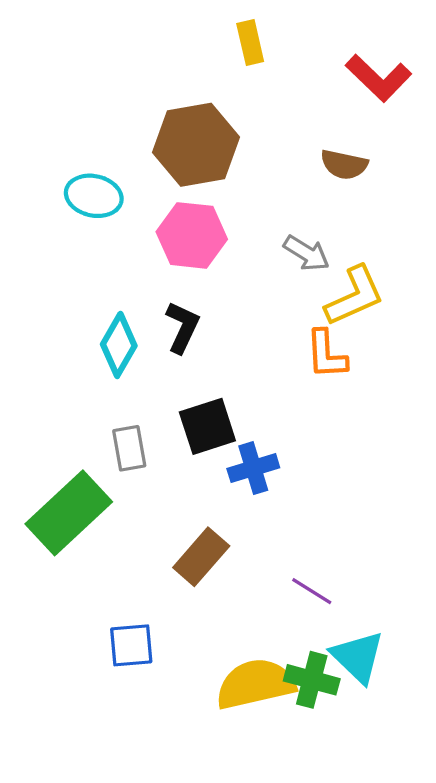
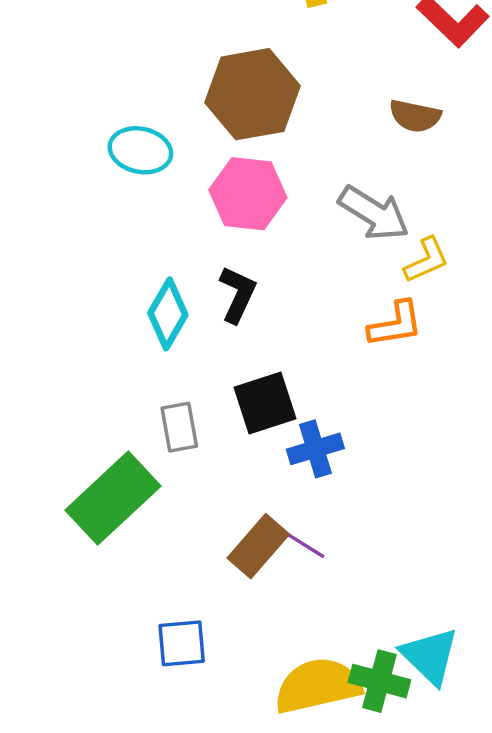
gray arrow: (307, 253) -> (374, 213), size x1.4
yellow L-shape: (355, 296) -> (426, 260), size x0.7
orange L-shape: (326, 354) -> (395, 324), turned -96
purple line: (312, 591) -> (303, 544), moved

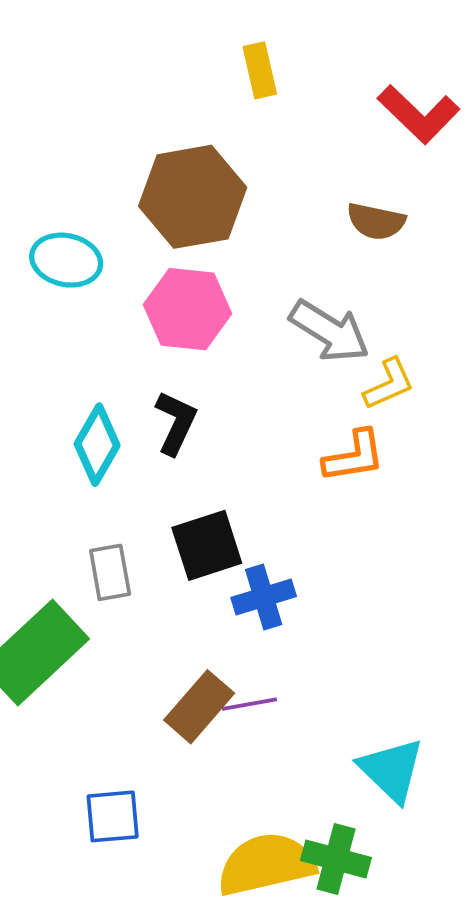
purple line: (303, 544) -> (249, 704), turned -42
cyan triangle: (430, 656) -> (391, 770), moved

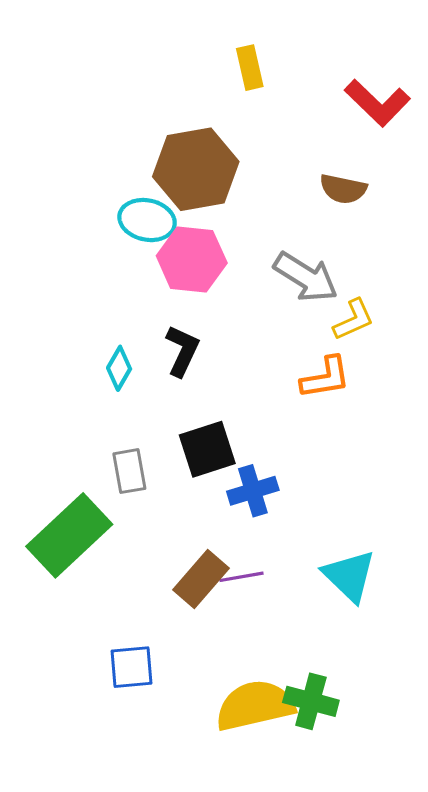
cyan ellipse: (66, 260) -> (147, 220), moved
cyan diamond: (97, 445) -> (119, 368), size x0.7
cyan triangle: (391, 770) -> (349, 576), moved

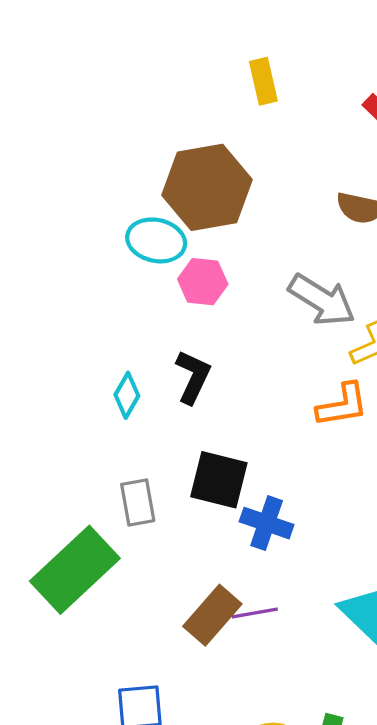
pink hexagon: (192, 259) -> (203, 282), size x0.7
black square: (207, 449) -> (219, 480), turned 32
blue cross: (253, 491) -> (267, 523), turned 36

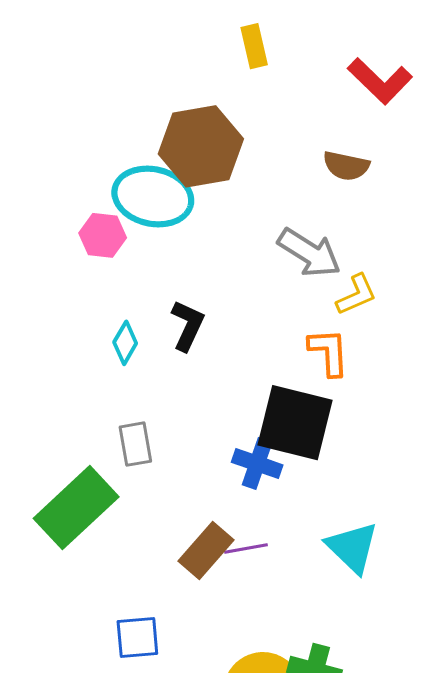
cyan ellipse: (156, 240) -> (153, 196), size x1.4
pink hexagon: (203, 282) -> (103, 235), moved
orange L-shape: (342, 405) -> (329, 352), turned -84
black square: (219, 480) -> (295, 423), moved, size x1.4

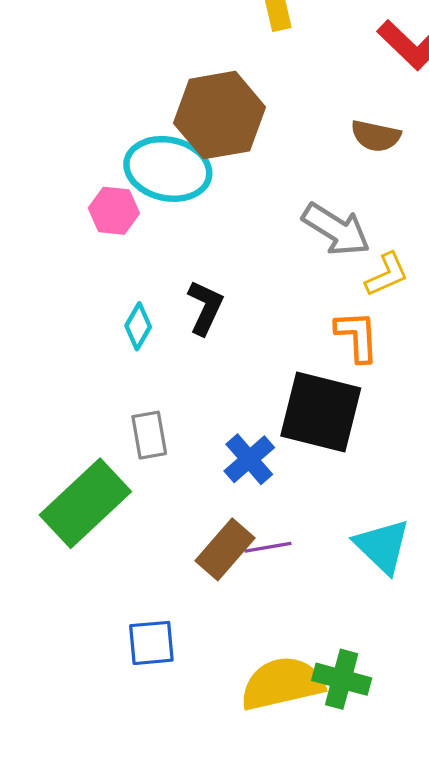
blue cross: (257, 464) -> (249, 459), moved, turned 30

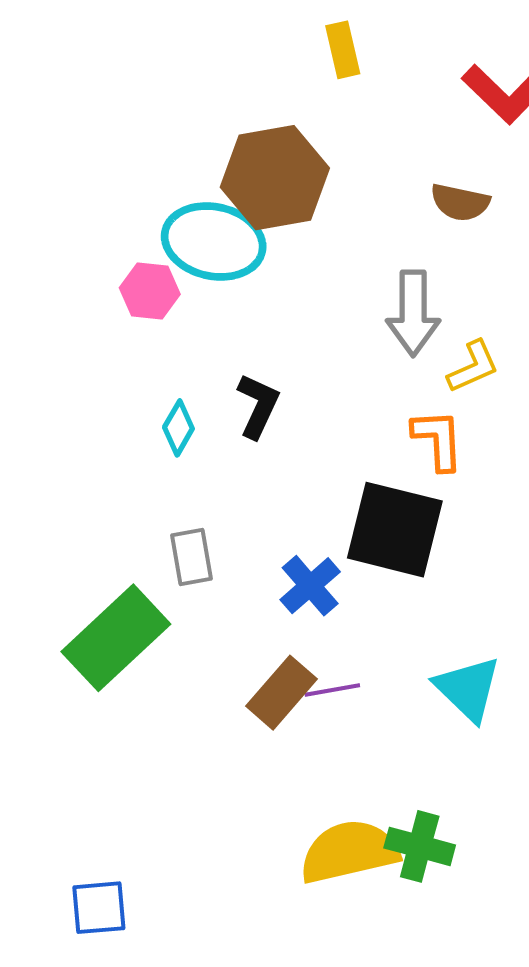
gray arrow: (336, 229) -> (413, 313), turned 58
blue square: (151, 643) -> (99, 908), moved

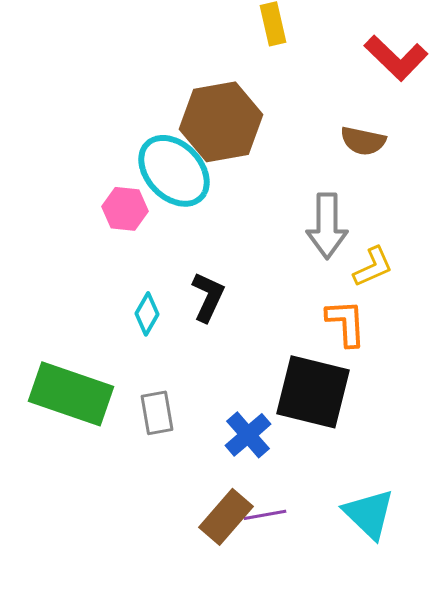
cyan ellipse: (214, 241) -> (174, 171), turned 34
green rectangle: (116, 638) -> (71, 394), moved, turned 62

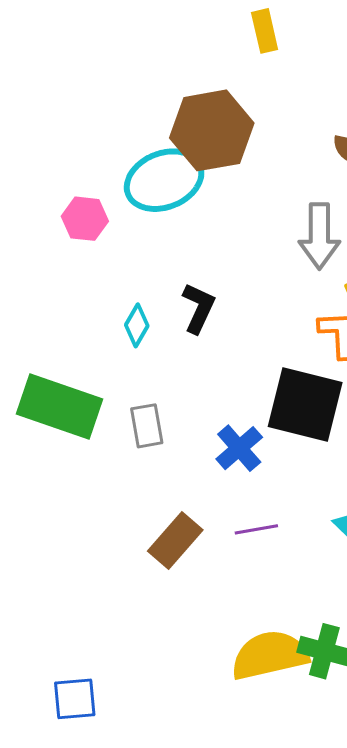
cyan ellipse: (174, 171) -> (164, 180), turned -68
pink hexagon: (125, 209) -> (85, 219), moved
brown rectangle: (226, 517) -> (175, 541), moved

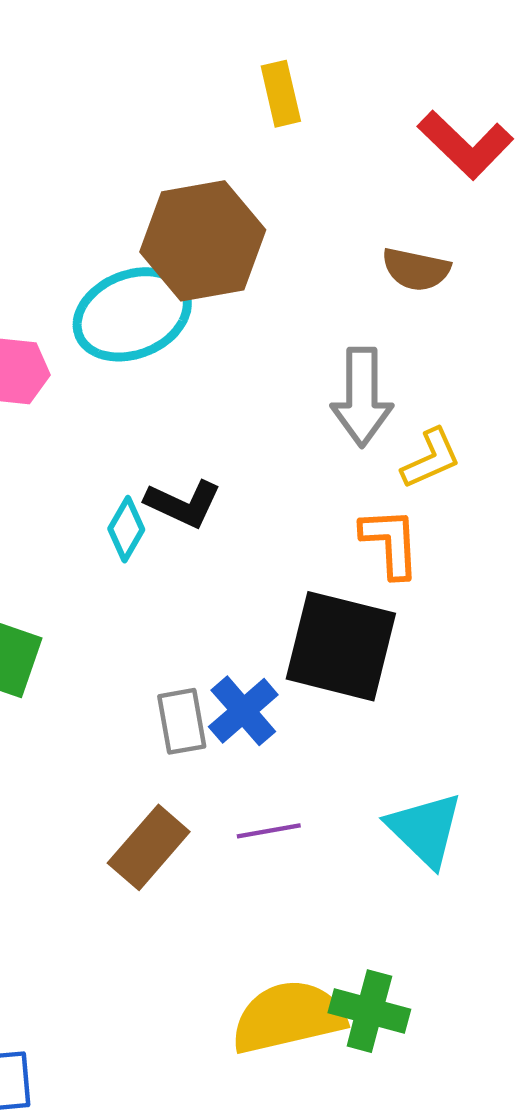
black L-shape: (199, 308) -> (183, 504), turned 90
cyan diamond: (137, 325) -> (126, 529), moved
gray rectangle: (147, 426) -> (182, 721), moved

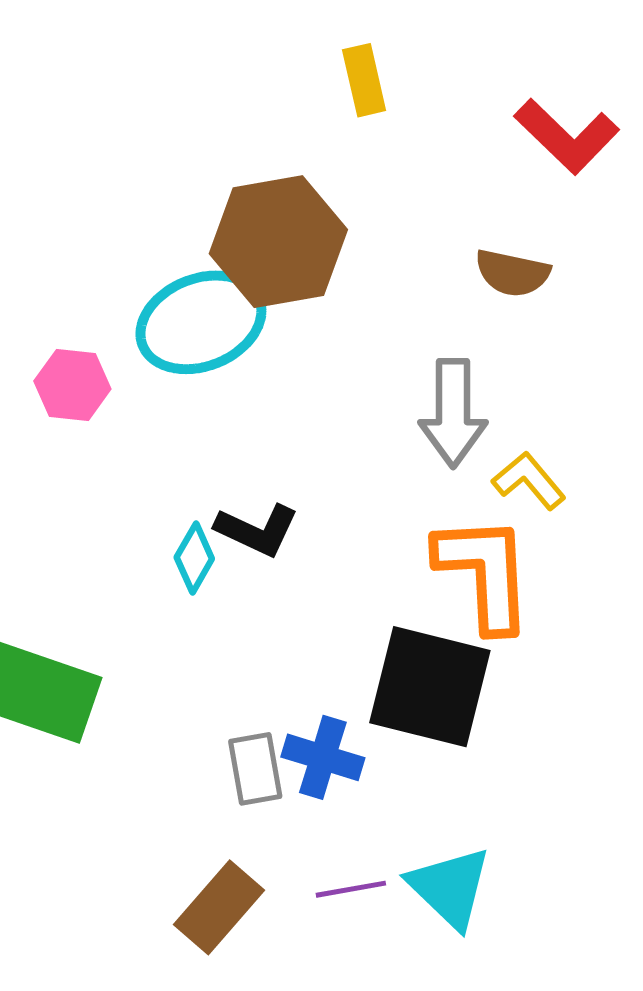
yellow L-shape: (431, 459) -> (529, 481), turned -106
orange L-shape: (390, 543) -> (484, 573), size x1.5
blue cross: (243, 711) -> (323, 757), turned -32
cyan triangle: (425, 829) -> (450, 888), moved

